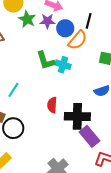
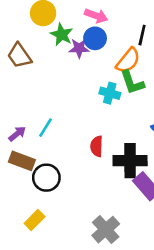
purple star: (47, 21) -> (79, 48), moved
blue circle: (65, 28) -> (95, 38), moved
green L-shape: (45, 60) -> (132, 82), moved

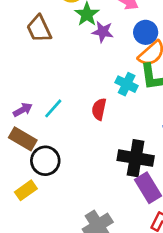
blue circle: (95, 38) -> (146, 32), moved
red semicircle: (97, 146) -> (99, 109), moved
yellow rectangle: (35, 220) -> (26, 190), moved

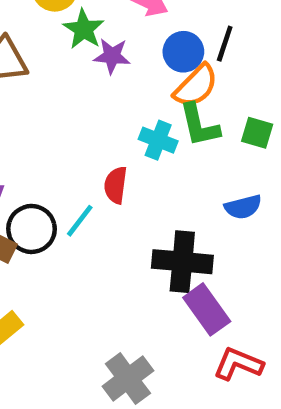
cyan line: (53, 108) -> (80, 221), moved
black circle: (45, 161) -> (32, 229), moved

